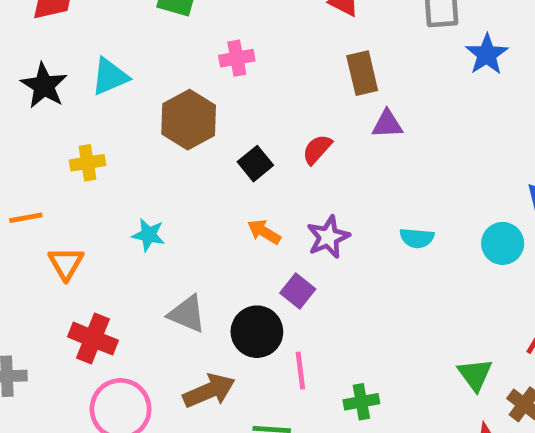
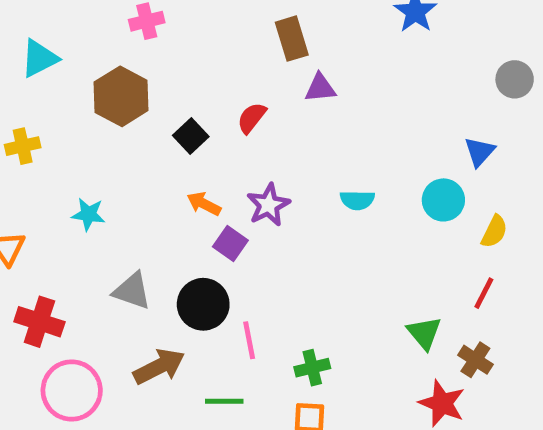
pink cross: (237, 58) -> (147, 21), moved
purple square: (298, 291) -> (230, 244), moved

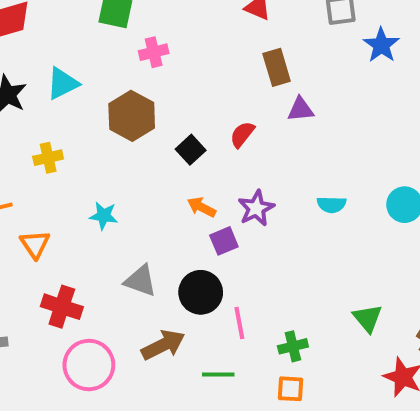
purple square: (230, 244) -> (224, 241), turned 32
green triangle: (424, 333) -> (368, 318), moved

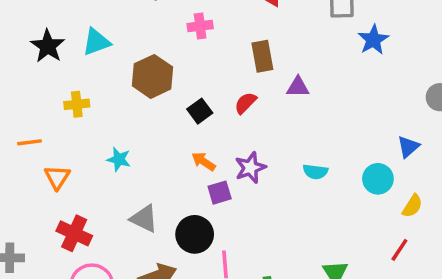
pink cross: (154, 52) -> (200, 26), moved
brown rectangle: (277, 67) -> (262, 56), moved

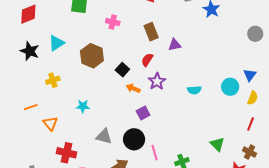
pink cross: (200, 26) -> (113, 22), turned 32
blue triangle: (408, 147) -> (250, 75), moved
orange arrow: (204, 161) -> (133, 88), moved
purple star: (250, 168) -> (157, 81), moved

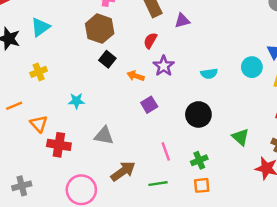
brown hexagon: (92, 56) -> (100, 29), moved
black square: (122, 70) -> (107, 59), moved
black circle: (134, 139) -> (198, 114), moved
red cross: (66, 153) -> (59, 145), moved

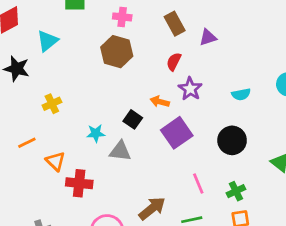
cyan triangle: (40, 27) -> (47, 41), moved
black square: (107, 59) -> (133, 119), moved
purple square: (149, 105) -> (177, 133), size x1.6
gray triangle: (104, 136) -> (120, 151), moved

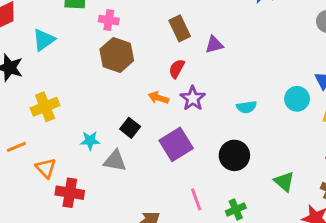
pink cross: (122, 17) -> (109, 20), moved
orange arrow: (160, 102) -> (158, 98), moved
yellow cross: (52, 104) -> (45, 107), size x1.4

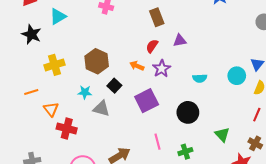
purple triangle: (214, 45) -> (180, 41), moved
brown hexagon: (117, 55) -> (97, 61), moved

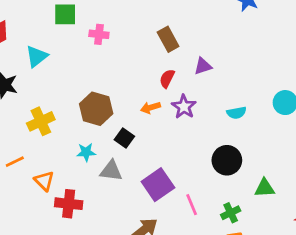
orange arrow: (137, 66) -> (150, 108), turned -32
purple square: (147, 101) -> (158, 185), moved
green triangle: (222, 135) -> (265, 188), moved, turned -42

